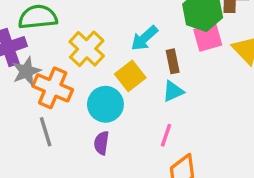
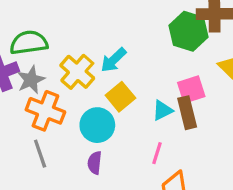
pink square: (208, 37) -> (191, 90), moved
cyan arrow: (144, 38) -> (113, 60), moved
brown rectangle: (173, 61) -> (187, 113), moved, size x1.4
gray star: (26, 71) -> (31, 80), moved

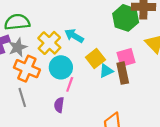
cyan arrow: (113, 60) -> (74, 36), turned 72
yellow square: (120, 97) -> (95, 58), moved
cyan circle: (97, 125) -> (61, 67), moved
pink line: (157, 153) -> (70, 84), moved

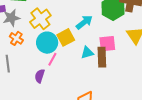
cyan arrow: (74, 36) -> (84, 22), moved, turned 102
yellow square: (95, 58) -> (66, 37), moved
orange cross: (27, 69) -> (16, 38), size x0.6

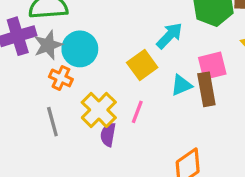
yellow cross: (40, 19) -> (99, 110), moved
cyan circle: (47, 43) -> (80, 49), moved
pink line: (52, 59) -> (137, 112), moved

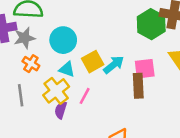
cyan arrow: (169, 36) -> (114, 65), moved
cyan circle: (80, 49) -> (63, 40), moved
cyan triangle: (181, 85) -> (67, 69), moved, turned 35

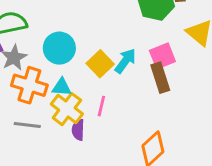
orange cross: (31, 64) -> (29, 85), size x1.6
cyan triangle: (67, 69) -> (62, 87), moved
gray line: (21, 95) -> (27, 125), turned -60

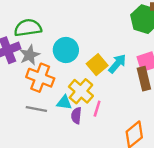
cyan triangle: (62, 87) -> (64, 103), moved
pink line: (101, 106) -> (97, 109), moved
yellow cross: (67, 109) -> (81, 91), moved

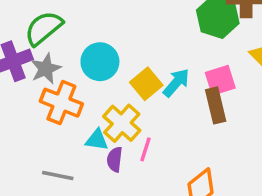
green semicircle: (28, 28) -> (44, 28), turned -32
gray line: (36, 109) -> (58, 175), moved

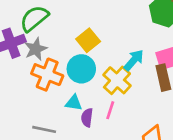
cyan circle: (100, 62) -> (81, 69), moved
yellow square: (146, 84) -> (88, 40), moved
yellow cross: (122, 123) -> (117, 80), moved

